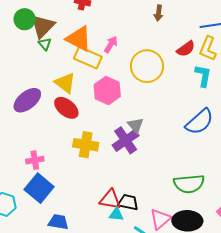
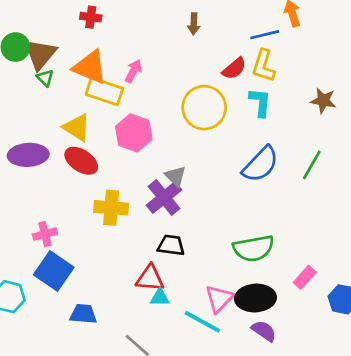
yellow circle: (147, 66) -> (204, 108), moved
purple ellipse: (27, 100) -> (28, 155), turned 40
black trapezoid: (128, 202) -> (171, 245), moved

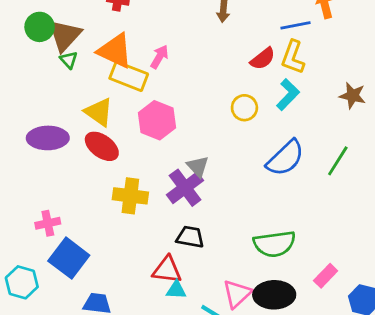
cyan L-shape: (260, 102) -> (288, 95), turned 36
yellow circle: (204, 108) -> (244, 108), moved, size x0.6
pink cross: (45, 234) -> (48, 223), moved

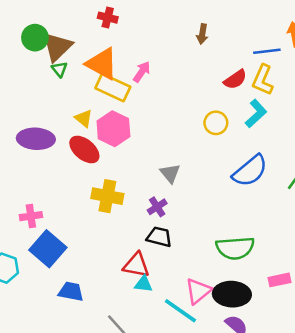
yellow triangle: (99, 112) -> (84, 118), size x0.7
pink hexagon: (157, 120) -> (113, 129), moved
purple cross: (185, 188) -> (157, 207), moved, size x0.6
pink rectangle: (326, 276) -> (280, 280), turned 30

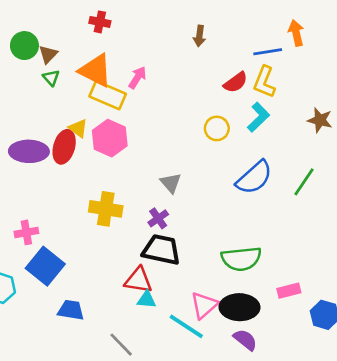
brown triangle: (57, 47) -> (48, 54), size x0.6
red ellipse: (84, 150) -> (64, 147), moved, turned 68
black trapezoid: (159, 237) -> (161, 250), size x1.4

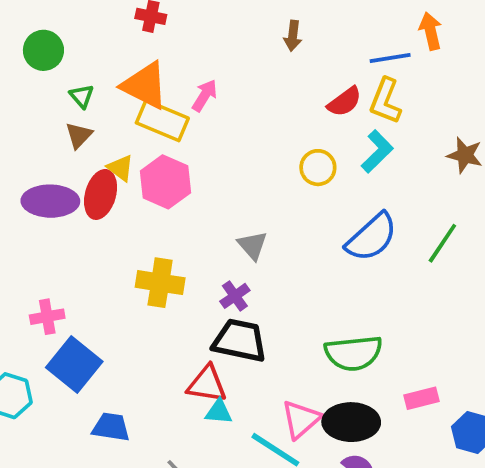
brown triangle: (48, 54) -> (79, 135), moved

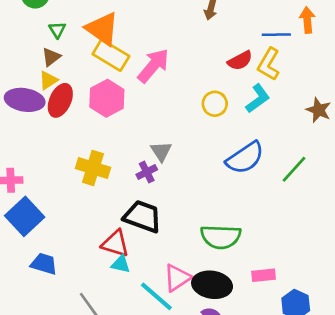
pink arrow: (205, 95) -> (153, 66), moved, size x1.6
yellow triangle: (120, 168) -> (48, 80), moved, turned 42
purple cross: (235, 296) -> (147, 172), moved

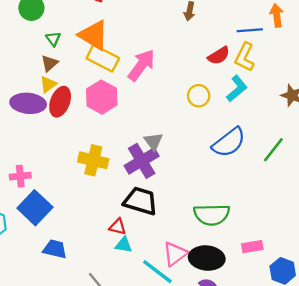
purple cross: (147, 172) -> (142, 161), size x1.8
red triangle: (115, 244) -> (118, 227), size x0.7

